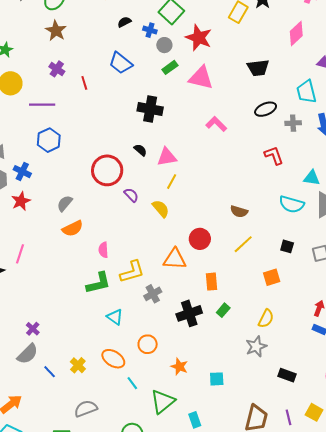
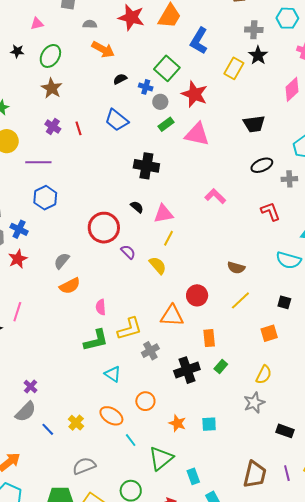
red line: (84, 83) -> (79, 128), moved
pink L-shape: (216, 124) -> (215, 196), moved
cyan square: (217, 379) -> (209, 424), moved

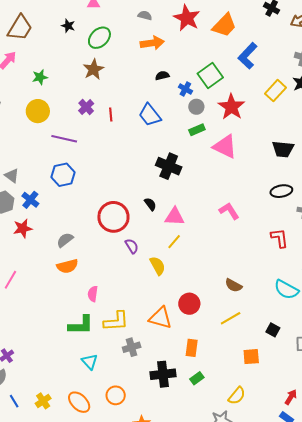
orange arrow: (103, 49) -> (152, 43), turned -50

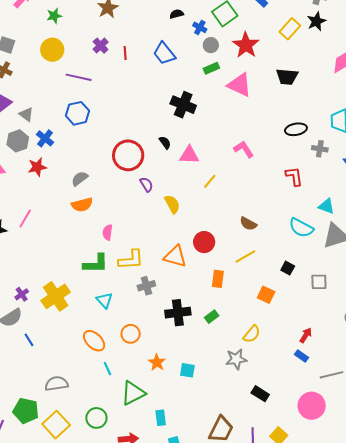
black trapezoid: (283, 149) -> (287, 77), moved
yellow line: (174, 242) -> (210, 181), moved
orange rectangle: (192, 348) -> (218, 279), moved
orange square: (251, 357) -> (266, 295), turned 30
yellow cross: (43, 401) -> (56, 296), moved, size x1.8

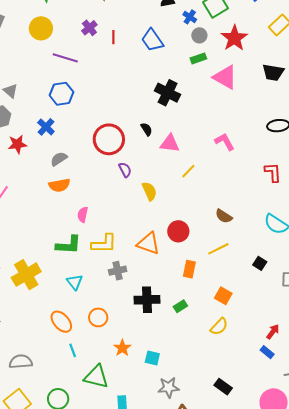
blue cross: (45, 138) -> (46, 127), moved
orange square: (266, 295) -> (223, 296), moved
gray star: (236, 359) -> (169, 387), moved
green triangle: (133, 393) -> (96, 377), turned 36

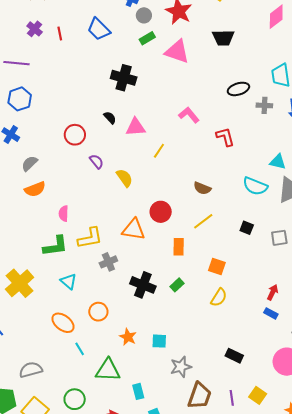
red circle: (109, 139) -> (75, 135), size x0.7
red L-shape: (273, 172) -> (225, 137), moved
black cross: (147, 300) -> (143, 285), turned 35

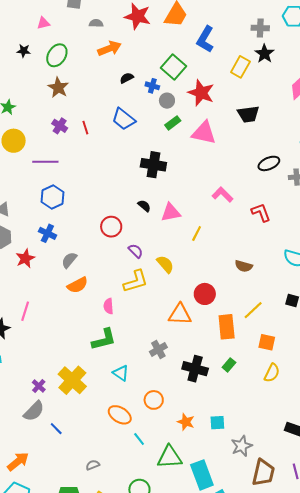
yellow line: (203, 221) -> (253, 310), moved
yellow L-shape: (90, 238) -> (136, 281), moved
orange rectangle: (179, 247) -> (227, 327), size x1.4
gray semicircle: (31, 370) -> (93, 465), size x0.6
cyan rectangle: (138, 391) -> (202, 475), size x1.8

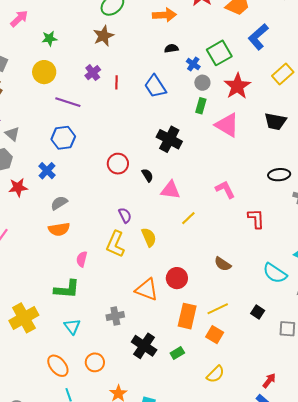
green rectangle: (173, 123) -> (201, 106), turned -56
red circle: (111, 227) -> (118, 164), moved
yellow L-shape: (136, 281) -> (115, 244), turned 112
orange square: (267, 342) -> (215, 335), moved

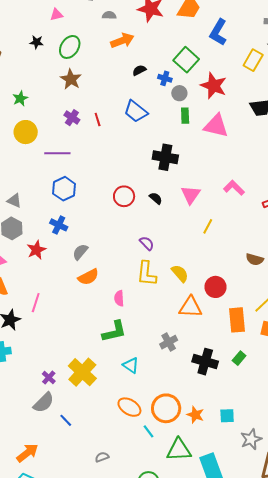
pink triangle: (170, 190) -> (191, 195), moved, turned -45
yellow semicircle: (149, 237) -> (180, 273), moved
orange circle: (95, 362) -> (166, 408), moved, size x1.5

